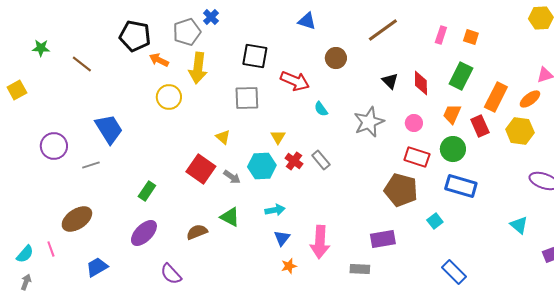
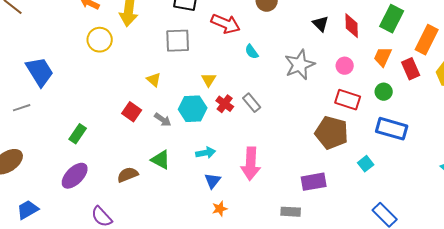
green circle: (453, 149) -> (384, 92), size x0.7
red square: (201, 169) -> (132, 112), size x0.7
pink arrow: (320, 242) -> (251, 164), moved

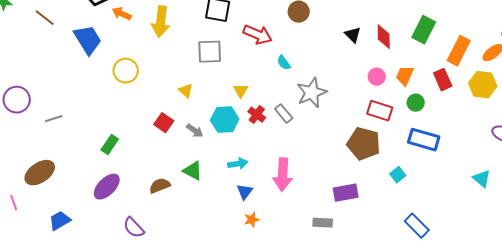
yellow circle: (100, 40) -> (126, 71), moved
orange trapezoid: (383, 57) -> (405, 76), moved
gray star: (300, 65) -> (312, 93), moved
blue trapezoid: (40, 72) -> (88, 40), moved

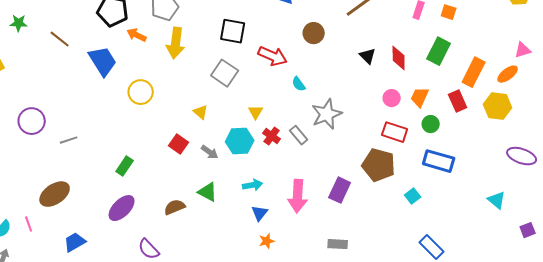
gray square: (210, 52) -> (225, 73), turned 36
purple rectangle: (346, 193) -> (340, 190), moved, turned -55

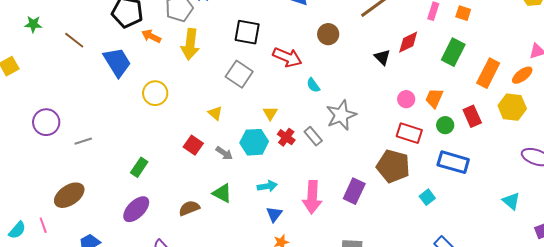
red diamond: (399, 58) -> (408, 42), moved, turned 65
red rectangle: (458, 101) -> (472, 116), moved

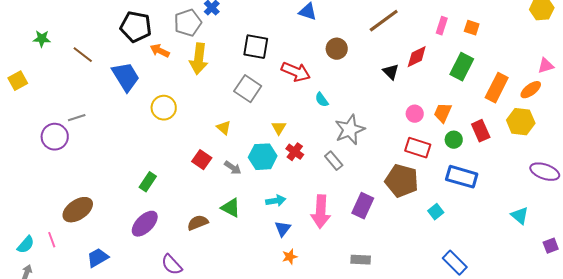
gray rectangle: (313, 136) -> (334, 161), moved
gray line: (83, 141) -> (77, 118), moved

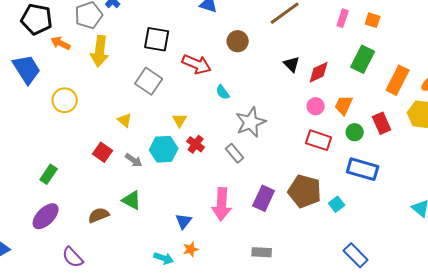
red diamond: (417, 57) -> (319, 72), moved
brown pentagon: (402, 181) -> (305, 191), moved
cyan arrow: (276, 201) -> (164, 258), moved, turned 30

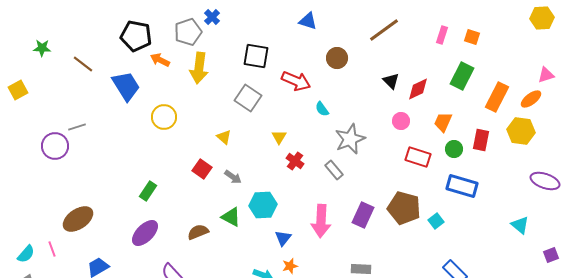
pink circle: (316, 106) -> (401, 121), moved
red rectangle: (382, 123) -> (481, 140), turned 35
cyan hexagon: (164, 149) -> (263, 205), moved

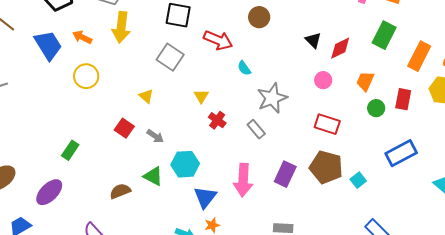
orange arrow: (160, 60) -> (82, 37), moved
red rectangle: (418, 157) -> (327, 124), moved
blue rectangle: (462, 186) -> (401, 153), moved, turned -44
purple ellipse: (145, 233) -> (49, 192), moved
blue triangle: (283, 238) -> (205, 197), size x1.4

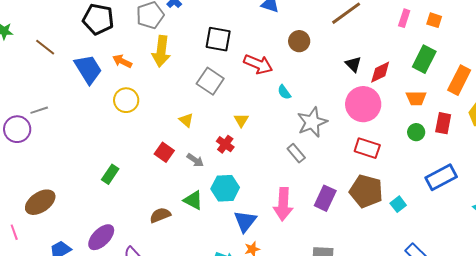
pink circle: (323, 80) -> (363, 104), size x2.0
orange trapezoid: (365, 81) -> (416, 98), moved, turned -115
red cross: (217, 120) -> (225, 144), moved
purple ellipse: (49, 192) -> (101, 237), moved

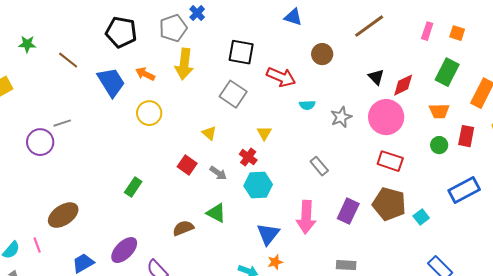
cyan semicircle: (284, 92) -> (307, 105), turned -56
gray star: (312, 122) -> (341, 117), moved, size x0.7
cyan hexagon: (225, 188) -> (258, 185), moved

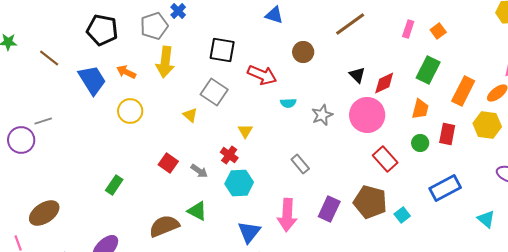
orange square: (457, 33) -> (438, 31), turned 35
orange trapezoid: (439, 111) -> (420, 109), turned -75
yellow triangle: (209, 133) -> (190, 115), moved
red rectangle: (390, 161) -> (385, 159), moved, turned 30
brown semicircle: (183, 228) -> (164, 226), size x1.4

